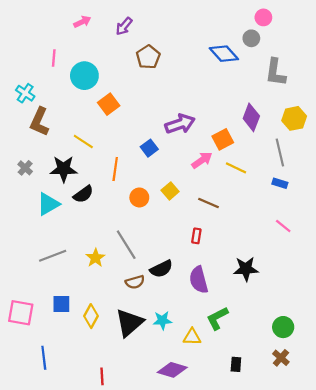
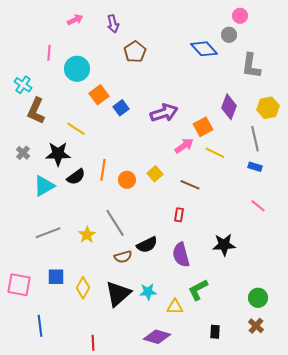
purple arrow: (124, 26) -> (113, 24), turned -54
blue square: (149, 148) -> (121, 108), moved
orange line: (115, 169) -> (103, 170), moved

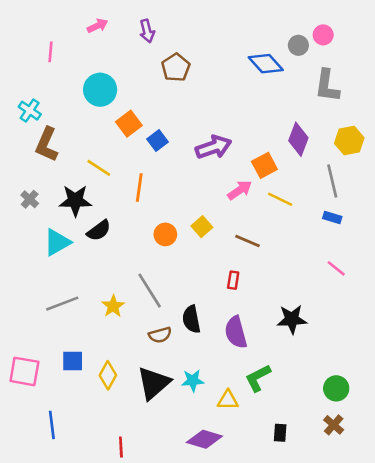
pink circle: (240, 16) -> (323, 35), moved
pink line: (49, 53) -> (51, 52), moved
orange line: (103, 170) -> (139, 188), moved
black semicircle: (147, 245) -> (191, 319), turned 105

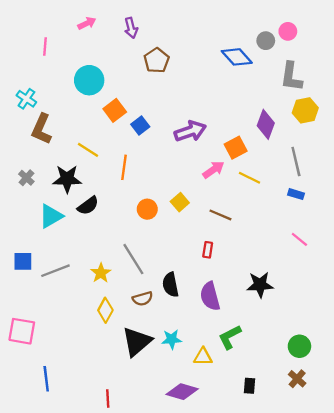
yellow hexagon: (349, 141) -> (305, 110), moved
blue square: (73, 361) -> (23, 261), moved
yellow diamond: (108, 375) -> (105, 310), moved

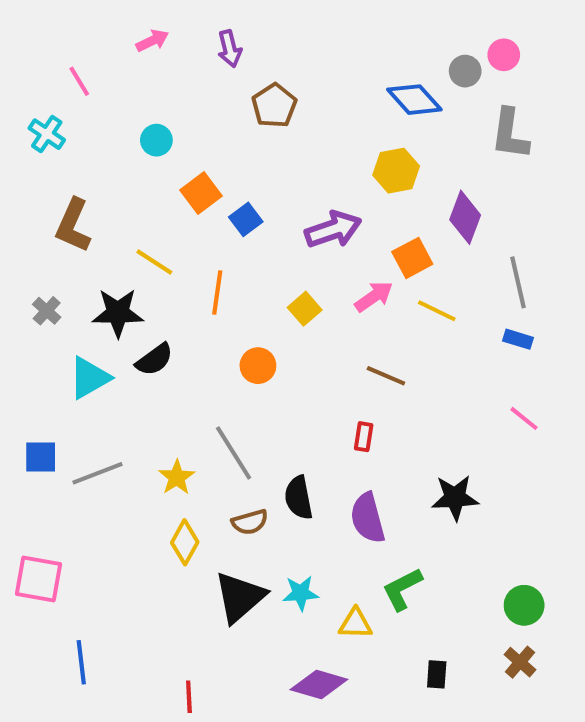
pink line: (45, 46) -> (79, 81), turned -36
cyan circle: (89, 80) -> (156, 140), size x0.6
cyan cross: (26, 99) -> (47, 134), moved
yellow hexagon: (305, 110) -> (396, 171), moved
yellow square: (180, 202) -> (305, 309), moved

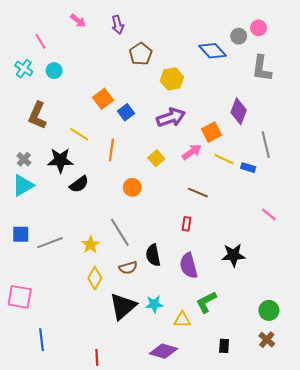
pink arrow: (152, 41) -> (78, 21), turned 63
cyan circle: (156, 140) -> (54, 71), moved
yellow hexagon: (396, 171) -> (172, 79), moved
blue rectangle: (518, 339) -> (248, 168), moved
cyan triangle: (89, 378) -> (23, 185), moved

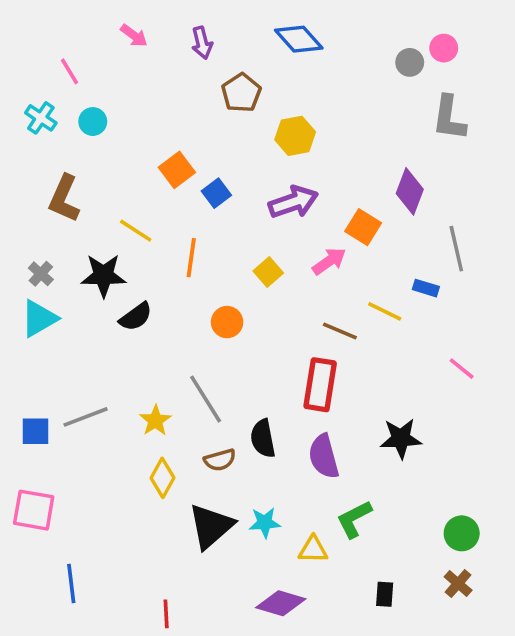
blue diamond: (213, 51) -> (299, 39), moved
orange square: (212, 132) -> (363, 227), turned -30
yellow line: (224, 159) -> (385, 311), moved
red rectangle: (186, 224) -> (320, 385), size x2.0
blue square: (21, 234) -> (35, 431), moved

